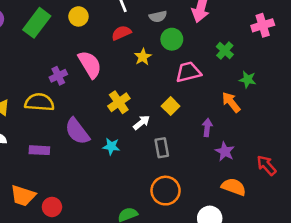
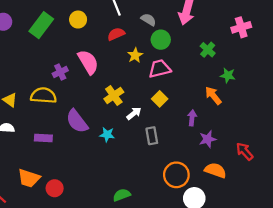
gray semicircle: (158, 16) -> (148, 20), turned -136
pink trapezoid: (188, 72) -> (160, 69), moved
purple star: (225, 151) -> (208, 139), turned 30
orange circle: (166, 191) -> (176, 175), moved

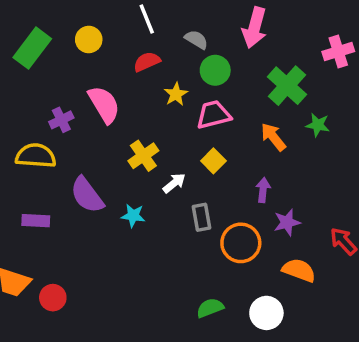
green cross: (208, 50) -> (287, 86), size x1.6
orange arrow: (213, 96) -> (273, 137), moved
orange circle: (176, 175) -> (241, 243), moved
green semicircle: (122, 195) -> (210, 308), moved

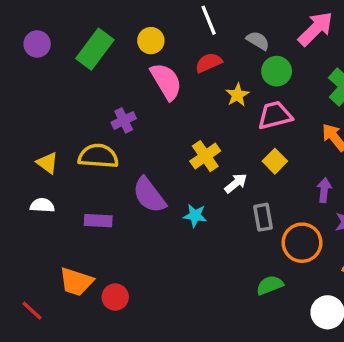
pink arrow: (254, 28) -> (316, 29), turned -150
pink semicircle: (104, 104) -> (166, 81), moved
green semicircle: (210, 308) -> (270, 285), moved

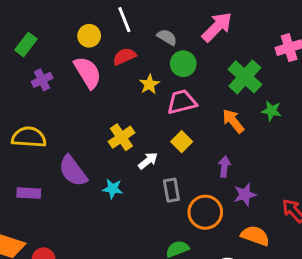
yellow circle: (151, 41) -> (89, 36), moved
green rectangle: (95, 49) -> (26, 45), size x0.7
purple cross: (124, 120) -> (42, 80), moved

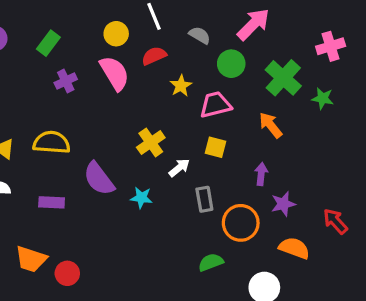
green circle: (183, 64) -> (231, 64), moved
green star: (271, 111) -> (323, 98), moved
yellow square: (182, 142) -> (215, 147), turned -30

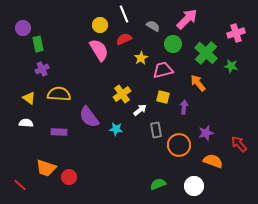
green rectangle: (48, 43) -> (38, 44), moved, turned -49
purple cross: (66, 81) -> (42, 69), moved
purple arrow: (261, 174) -> (184, 107), moved
green semicircle: (211, 262) -> (158, 184), moved

